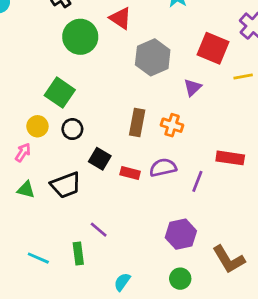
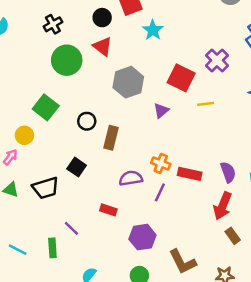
orange cross: (172, 125) -> (161, 163), moved
black circle: (72, 129) -> (87, 121), moved
red rectangle: (130, 173) -> (108, 210), moved

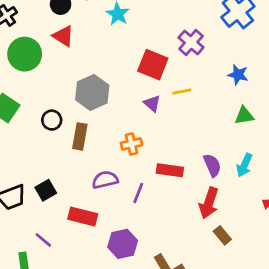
gray hexagon: (128, 82) -> (92, 92), moved
purple triangle: (161, 111) -> (152, 103), moved, turned -35
orange cross: (161, 163) -> (131, 144), moved, turned -30
black square: (77, 167) -> (46, 190), moved, turned 30
red rectangle: (108, 210) -> (83, 216), size x1.5

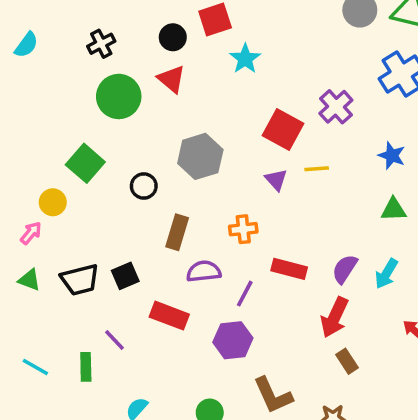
brown rectangle: (80, 136) -> (177, 232), moved
purple semicircle: (212, 165) -> (345, 269), turned -130
purple hexagon: (123, 244) -> (233, 340), moved

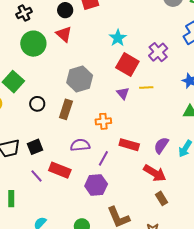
cyan star: (245, 59) -> (118, 38), moved
black circle: (144, 186) -> (37, 104), moved
brown rectangle: (177, 232) -> (66, 109), moved
red arrow: (334, 317) -> (155, 173), turned -85
purple line: (115, 340) -> (36, 176), moved

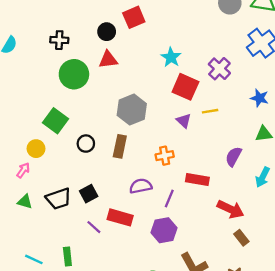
black cross: (24, 13) -> (59, 40), turned 35
red triangle: (64, 34) -> (108, 60), turned -42
purple semicircle: (161, 145) -> (233, 157), moved

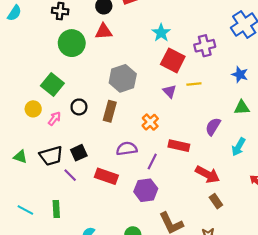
purple cross: (219, 69) -> (205, 46), turned 30
orange cross: (165, 156) -> (150, 122), turned -35
pink arrow: (23, 170) -> (54, 119), moved
purple line: (94, 227) -> (70, 175), moved

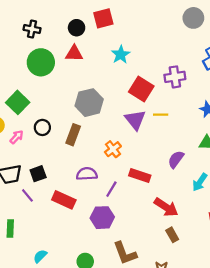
cyan star: (161, 33) -> (121, 55), moved
purple triangle: (169, 91) -> (135, 120), size x1.5

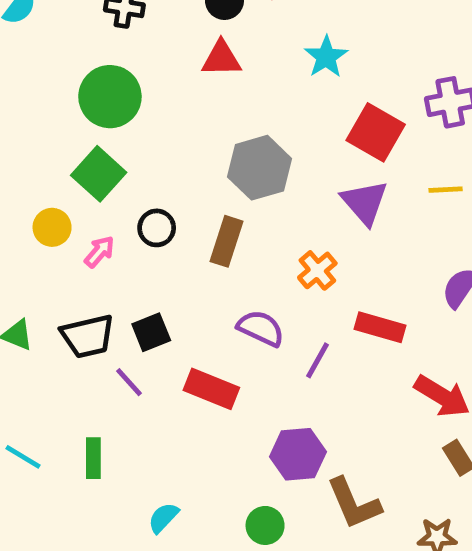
green circle: (41, 62) -> (110, 97), moved
yellow line: (161, 115) -> (446, 190), moved
purple semicircle: (87, 174) -> (261, 328), turned 30
purple hexagon: (102, 218) -> (298, 454), moved

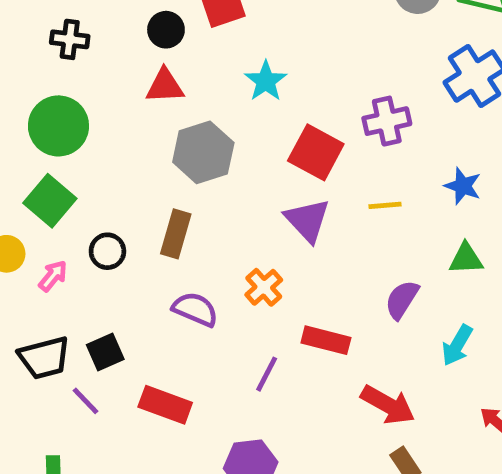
gray hexagon: (259, 168) -> (203, 152), moved
brown rectangle: (226, 241) -> (176, 234), moved
purple semicircle: (261, 328) -> (195, 309), moved

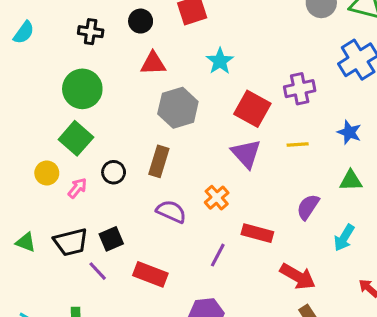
black circle: (166, 30) -> (141, 21), moved

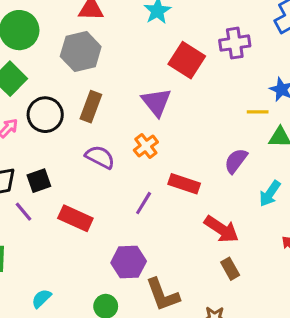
gray hexagon: (178, 108) -> (81, 51), moved
yellow line: (298, 145) -> (258, 112), moved
purple triangle: (246, 154) -> (156, 102), moved
black circle: (114, 172) -> (45, 115), size x1.5

